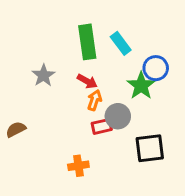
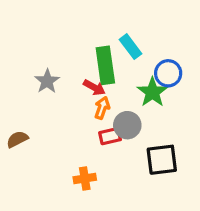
green rectangle: (87, 42) -> (105, 65), moved

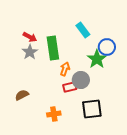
green rectangle: (105, 65) -> (53, 48), moved
red arrow: (94, 87) -> (30, 37), moved
brown semicircle: (17, 139) -> (22, 95), moved
black square: (162, 160) -> (92, 109), moved

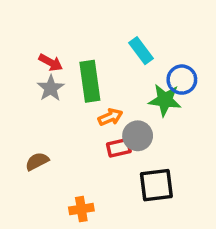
green star: (97, 59) -> (165, 100), turned -30
orange arrow: (65, 69) -> (110, 117), turned 48
orange cross: (54, 114) -> (81, 209), moved

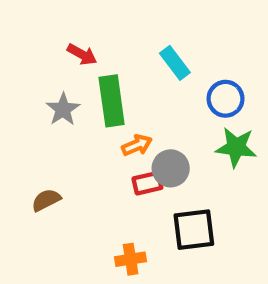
red arrow: (51, 63) -> (82, 54), moved
green star: (165, 100) -> (236, 147), moved
orange cross: (81, 209) -> (131, 259), moved

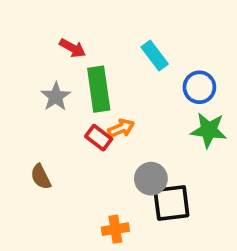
gray circle: (171, 168) -> (151, 179), moved
red rectangle: (147, 183) -> (99, 138), moved, turned 50
brown semicircle: (46, 200) -> (41, 177), turned -90

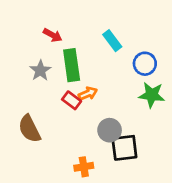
brown semicircle: (41, 177) -> (29, 129), size x1.5

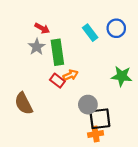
blue circle: (145, 64) -> (116, 28), moved
gray star: (40, 70) -> (37, 47), moved
orange cross: (84, 167) -> (96, 134), moved

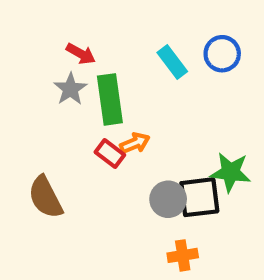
green star: (122, 76) -> (230, 172), moved
black square: (100, 119) -> (199, 197), moved

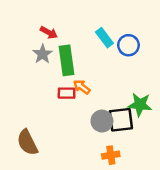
blue circle: (222, 54) -> (128, 45), moved
orange arrow: (135, 143) -> (82, 87), turned -120
red rectangle: (110, 154) -> (67, 93), turned -36
brown semicircle: (45, 197) -> (27, 142), moved

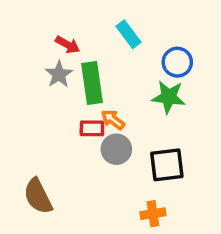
cyan rectangle: (104, 38) -> (129, 34), moved
green star: (140, 105) -> (169, 97), moved
gray circle: (102, 121) -> (116, 149), moved

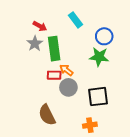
brown semicircle: (38, 196) -> (47, 115), moved

